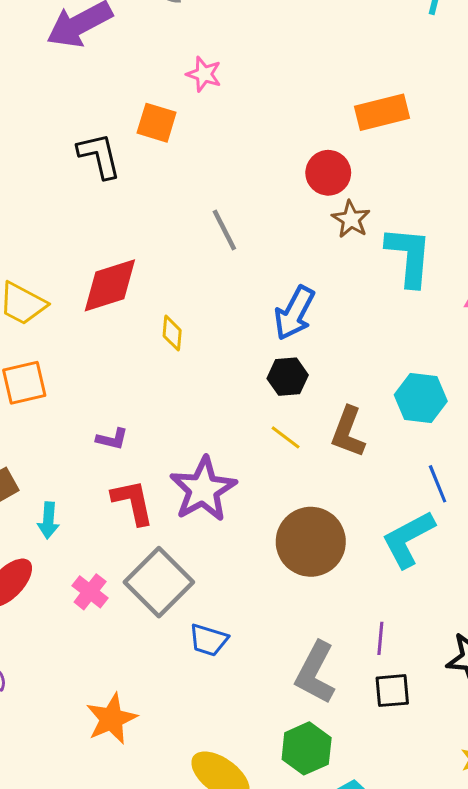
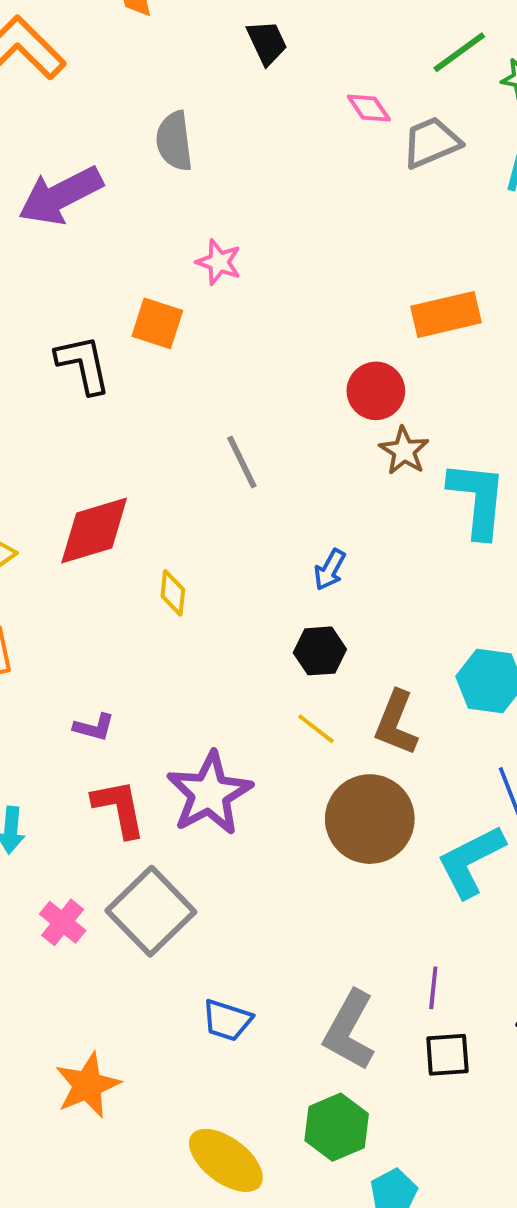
blue arrow: (294, 313) -> (330, 570), size x0.6
brown circle: (311, 542) -> (370, 819), moved
blue trapezoid: (208, 640) -> (227, 1020), moved

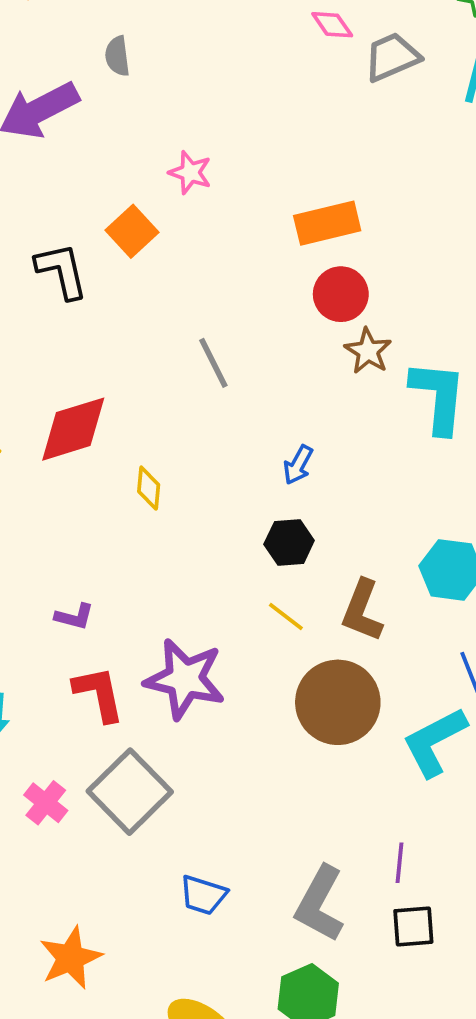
gray semicircle: (174, 141) -> (117, 56), moved, size x0.7
orange rectangle: (446, 315) -> (327, 223), moved
orange square: (157, 323) -> (132, 231), turned 30
purple star: (209, 793) -> (185, 679), turned -30

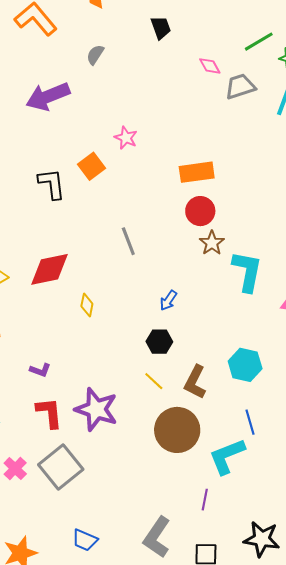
gray semicircle: (117, 56) -> (95, 55), moved, turned 35
purple line: (399, 863) -> (205, 500), moved
blue trapezoid: (203, 895) -> (85, 540), moved

